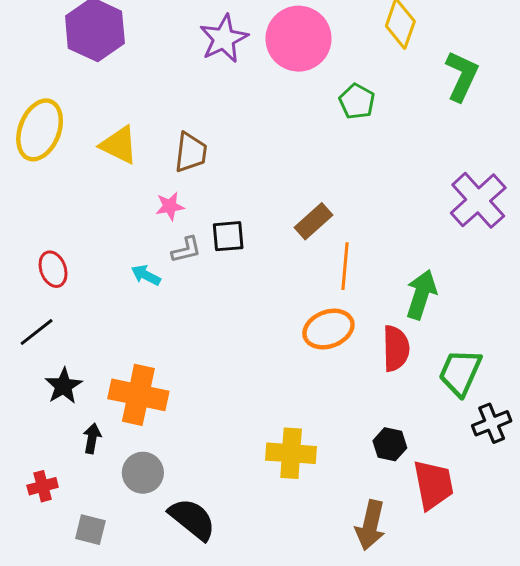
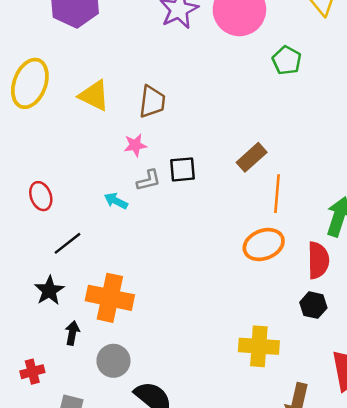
black line: (37, 332) -> (67, 243), moved
black hexagon: (390, 444) -> (313, 305), moved
yellow cross: (291, 453) -> (259, 346), moved

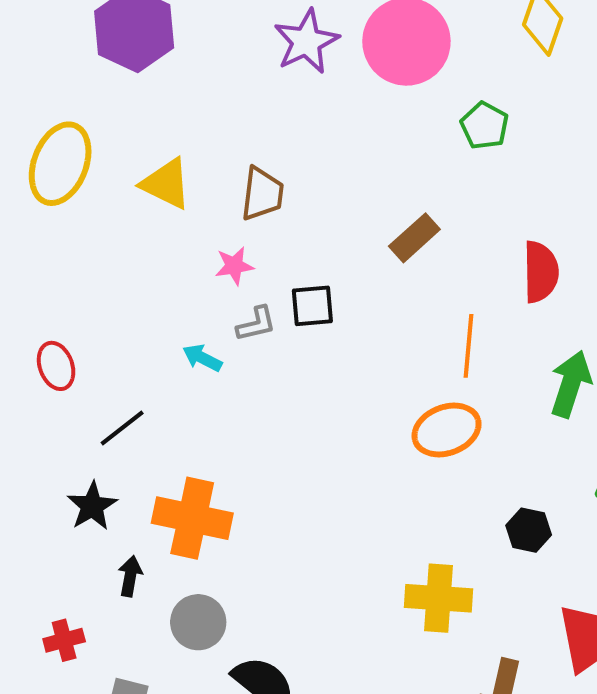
brown rectangle: (252, 157) -> (414, 238), moved
red ellipse: (41, 196) -> (56, 366), moved
red semicircle: (318, 260) -> (541, 272), moved

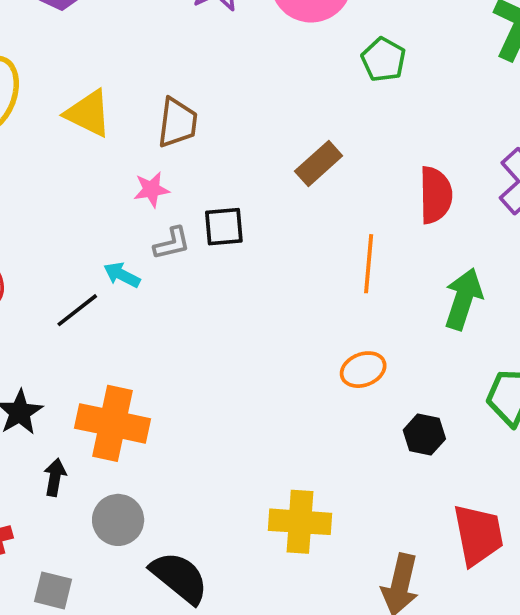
black line: (122, 428) -> (77, 310), moved
orange ellipse: (447, 430) -> (363, 370), moved, size x0.7
yellow cross: (439, 598) -> (300, 522), moved

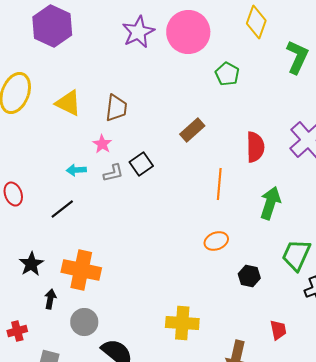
pink star: (151, 189) -> (102, 144), turned -30
black square: (224, 227) -> (141, 164), turned -30
cyan arrow: (122, 275) -> (76, 170), moved, turned -30
red trapezoid: (478, 535) -> (278, 330), size x0.6

